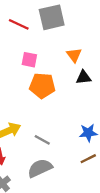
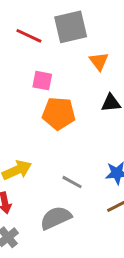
orange triangle: (74, 55) -> (99, 61), moved
gray line: (42, 140) -> (72, 182), moved

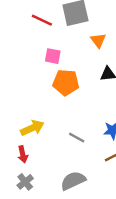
gray semicircle: (56, 218) -> (73, 181), moved

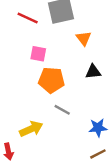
yellow arrow: (32, 128) -> (31, 129), moved
gray line: (77, 138) -> (62, 110), moved

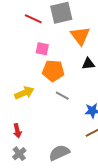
orange triangle: (84, 38) -> (80, 36), size x1.5
yellow arrow: (31, 129) -> (24, 93), moved

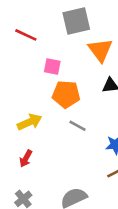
red line: (33, 19) -> (26, 35), moved
red arrow: (17, 131) -> (26, 159), moved, turned 40

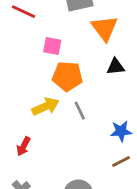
yellow arrow: (30, 122) -> (45, 106), moved
gray line: (78, 126) -> (80, 111), turned 36

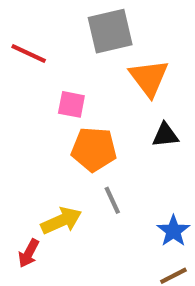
yellow arrow: (45, 106) -> (61, 221), moved
blue star: (121, 131) -> (173, 231), turned -30

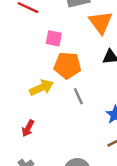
yellow arrow: (61, 221) -> (41, 88), moved

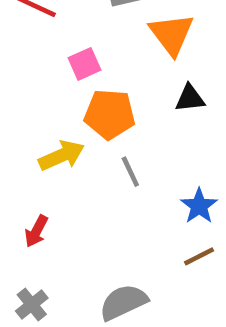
pink square: (54, 38) -> (84, 64), turned -35

